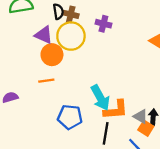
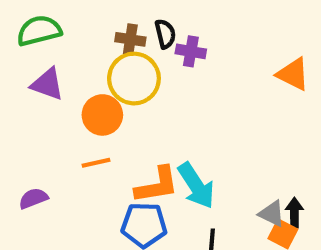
black semicircle: (58, 12) -> (165, 34), moved
purple triangle: (44, 35) -> (47, 84), moved
orange L-shape: (116, 110) -> (157, 185), moved

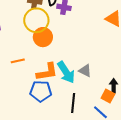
orange circle: (102, 115) -> (43, 37), moved
gray triangle: (272, 214) -> (85, 71), moved

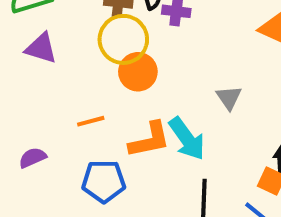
gray triangle: (85, 71) -> (229, 98), moved, turned 32
blue pentagon: (41, 91) -> (104, 181), moved

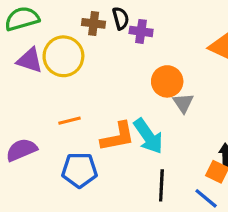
yellow circle: (123, 39) -> (63, 56), moved
orange circle: (138, 72) -> (167, 81), moved
purple semicircle: (33, 158) -> (21, 150), size x1.4

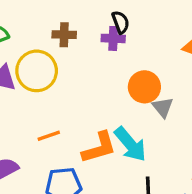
black semicircle: (121, 18) -> (121, 22), moved

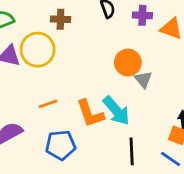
purple cross: (113, 38) -> (142, 15), moved
orange L-shape: (99, 148) -> (90, 114), turned 88

